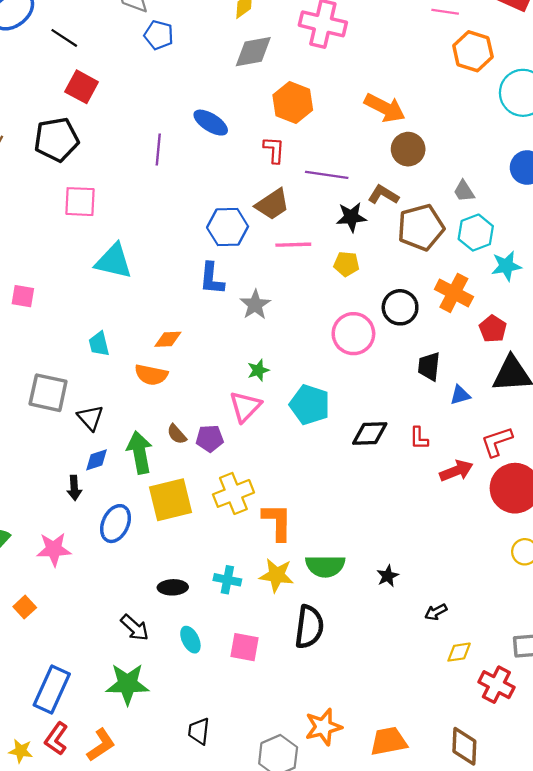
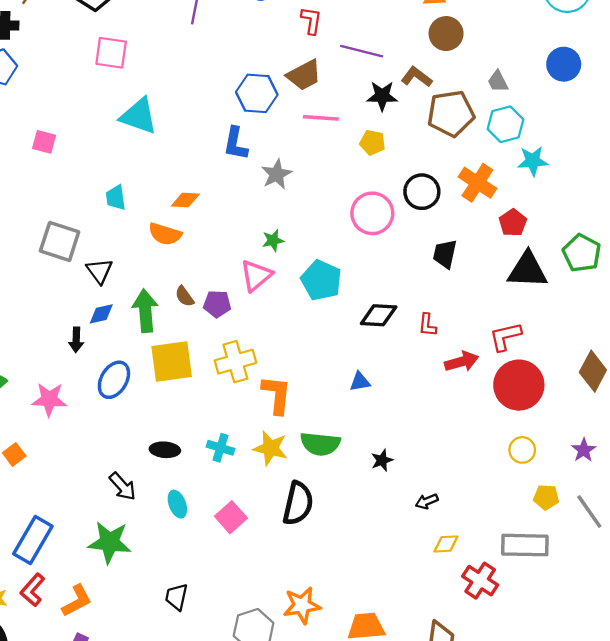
blue triangle: (460, 395) -> (360, 382), moved
pink square: (245, 647) -> (231, 517), turned 32

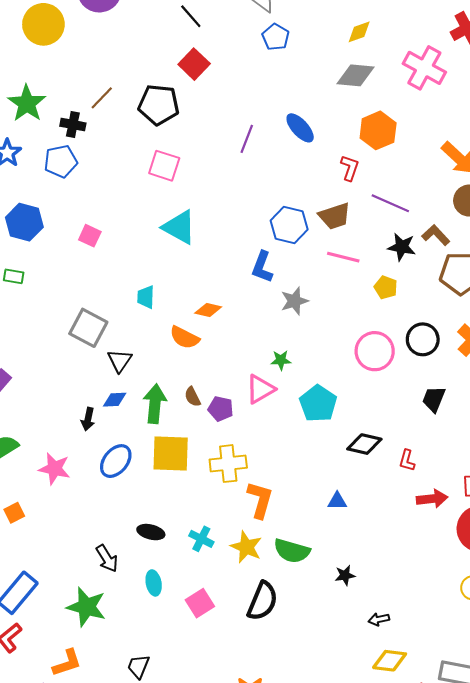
yellow diamond: (446, 544) -> (390, 661), size x1.4
orange L-shape: (77, 601) -> (67, 663), moved

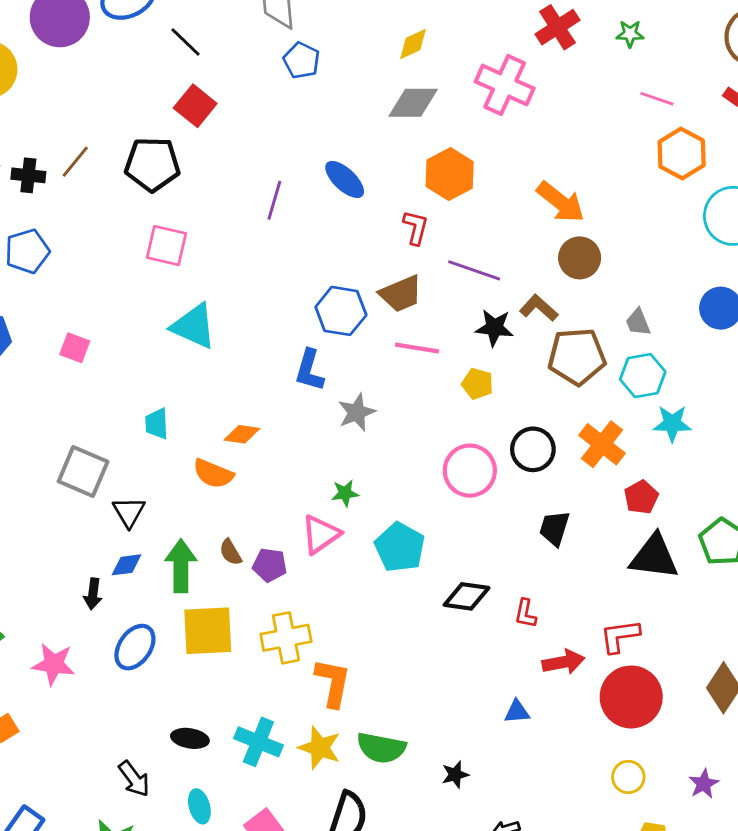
black cross: (73, 125) -> (28, 175), moved
blue triangle: (337, 501) -> (517, 712), moved
cyan cross: (201, 539) -> (258, 742), size x1.4

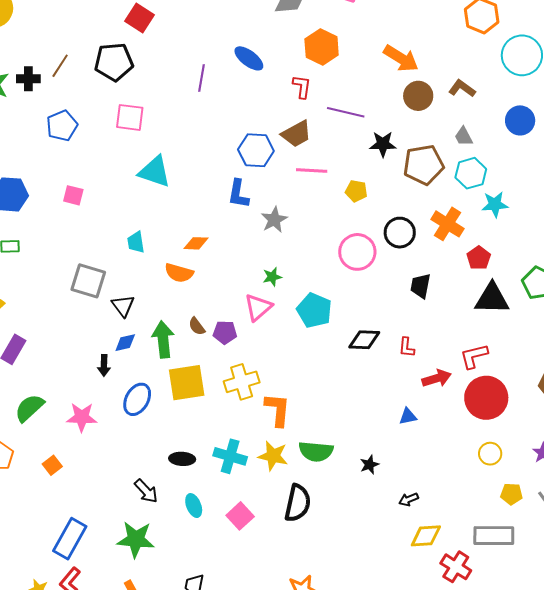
blue pentagon: (27, 251) -> (62, 126), moved
brown L-shape: (539, 308) -> (462, 88), moved
black star: (494, 328) -> (383, 144), moved

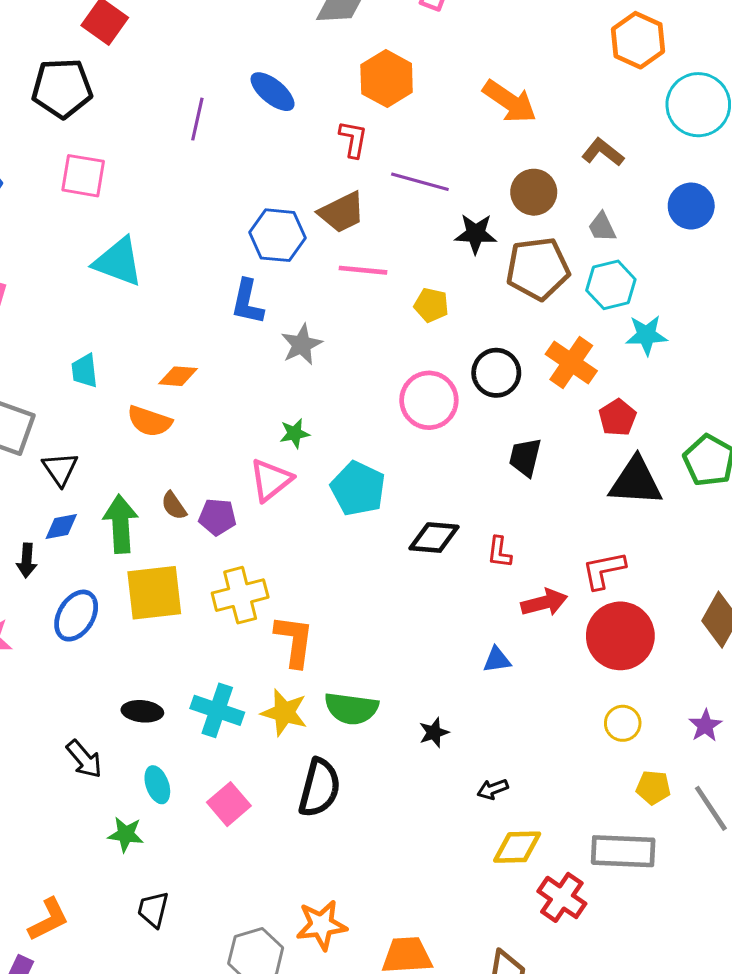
brown circle: (418, 96) -> (534, 192), moved
green star: (136, 539) -> (126, 834), moved, size x0.6

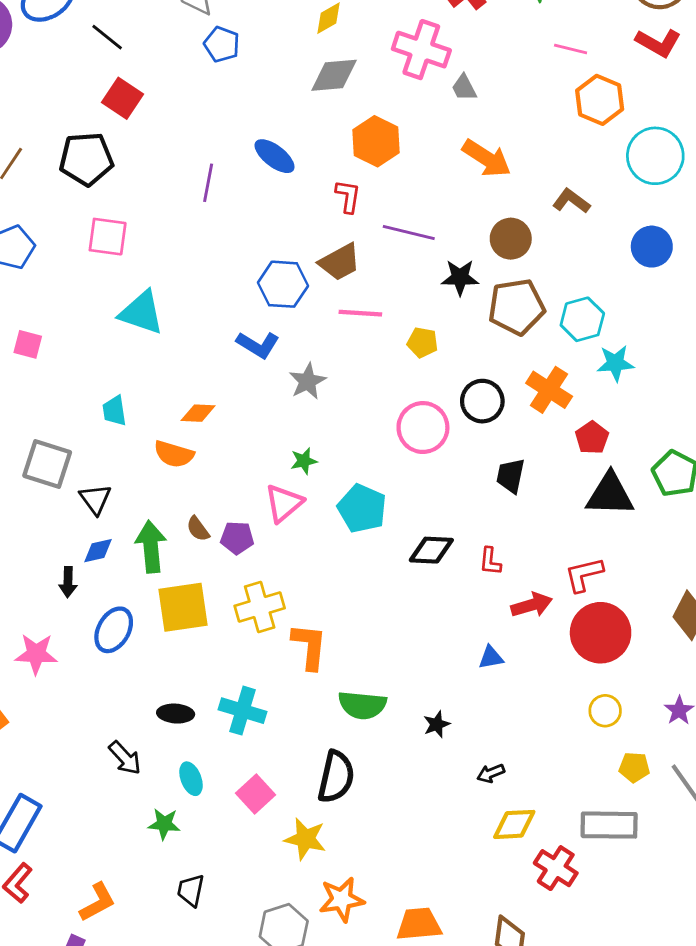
gray trapezoid: (602, 227) -> (464, 88), moved
blue L-shape: (247, 302) -> (258, 345), turned -69
yellow star: (284, 713) -> (305, 839), moved

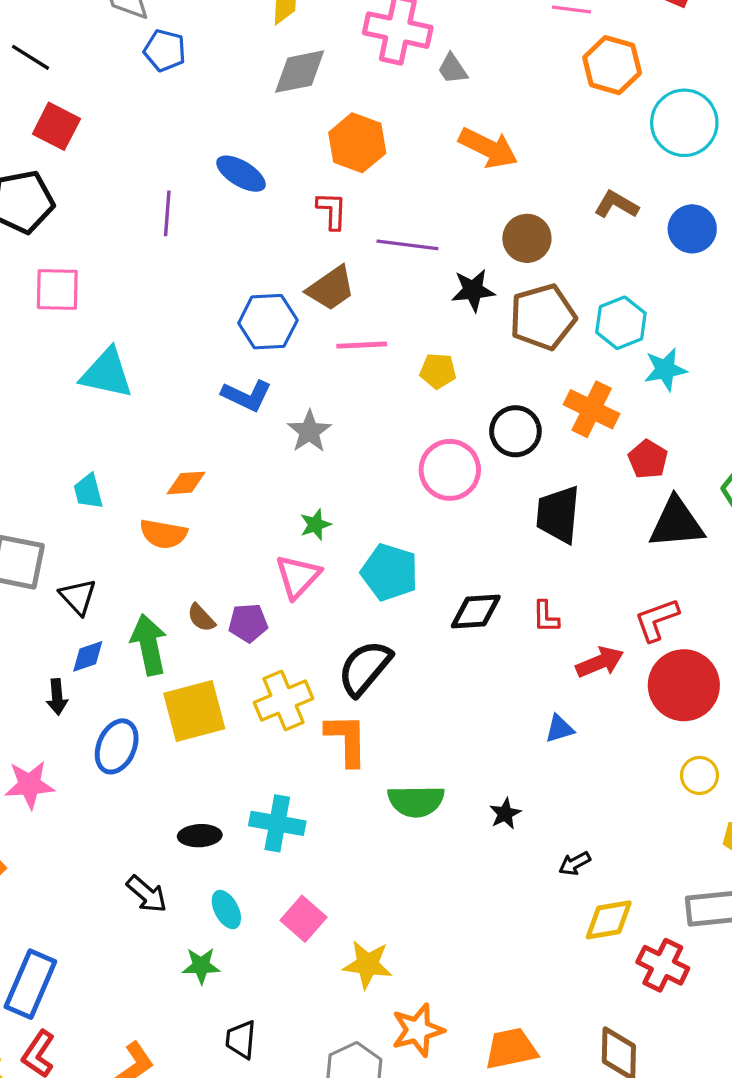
brown L-shape: (571, 201) -> (616, 205), moved
black trapezoid: (511, 476) -> (558, 514), size x1.4
black semicircle: (336, 777) -> (365, 668), moved, turned -146

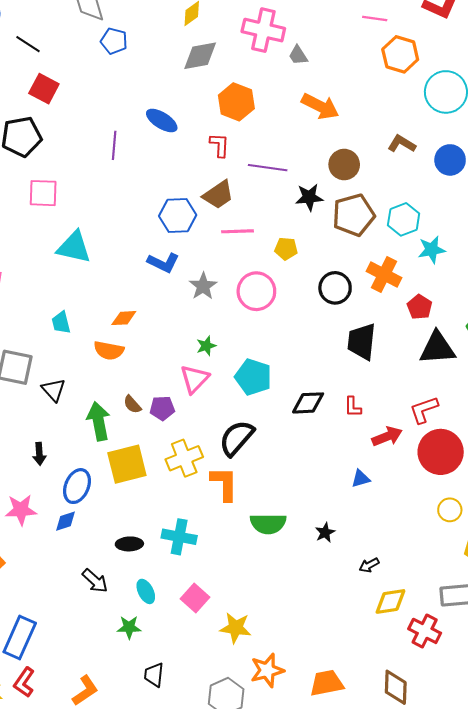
pink circle: (450, 470) -> (256, 291), moved
blue diamond: (88, 656) -> (65, 521), moved

